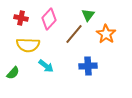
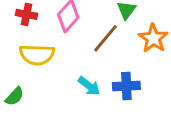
cyan arrow: (46, 66) -> (89, 86), moved

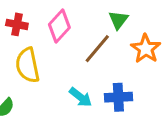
yellow semicircle: (37, 55) -> (28, 65), turned 76

